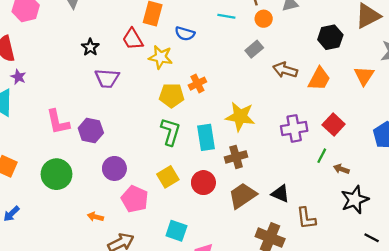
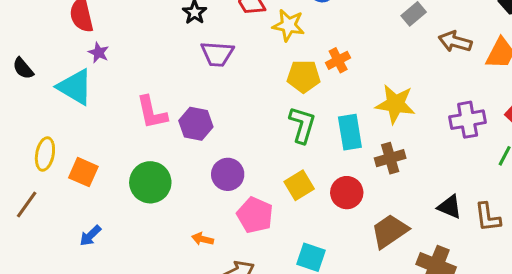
brown trapezoid: (242, 196) -> (390, 231), moved
brown L-shape: (306, 218) -> (488, 217), moved

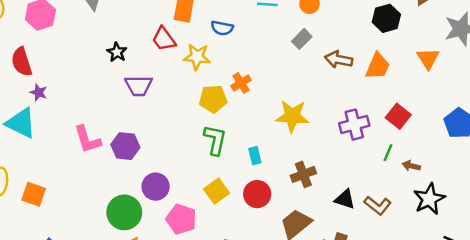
cyan rectangle: (350, 132) -> (255, 156), moved, size x0.6
brown cross: (390, 158) -> (303, 174), moved
green circle: (150, 182) -> (124, 212), moved
brown L-shape: (488, 217) -> (378, 205), turned -40

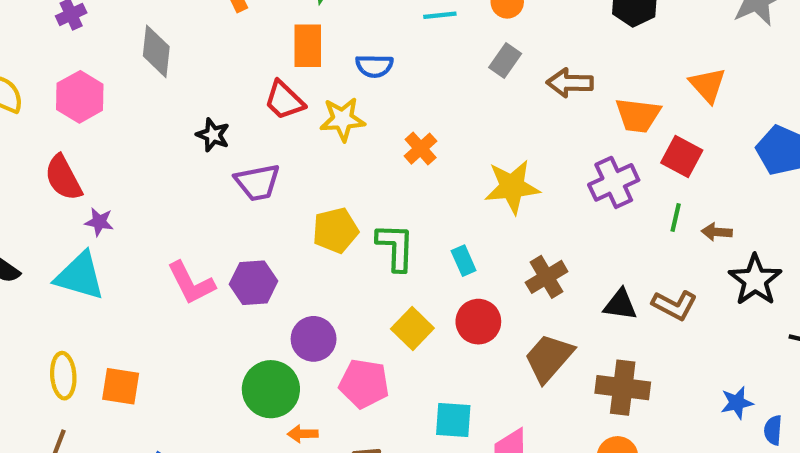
orange triangle: (428, 58) -> (708, 85), moved
orange trapezoid: (378, 66) -> (638, 115), moved, turned 84
yellow pentagon: (213, 99) -> (335, 230), moved

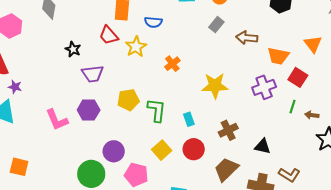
yellow star: (343, 119) -> (136, 47), turned -30
purple hexagon: (253, 283) -> (89, 110), moved
brown L-shape: (674, 305) -> (289, 175), moved

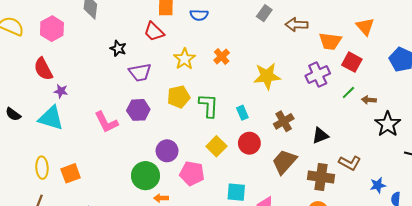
yellow star: (136, 47) -> (184, 59), moved
green line: (293, 107) -> (348, 92), turned 32
black triangle: (263, 146) -> (320, 136), turned -30
orange square: (19, 167) -> (71, 173), turned -30

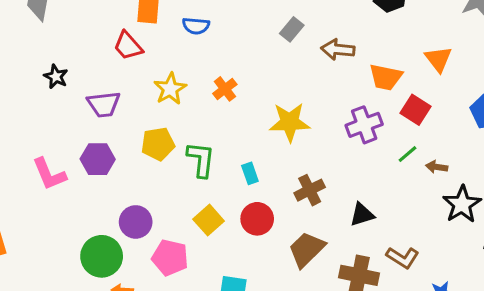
black star: (118, 48) -> (56, 77), moved

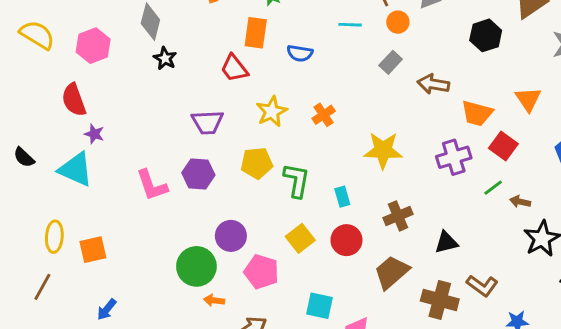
black star: (56, 77) -> (165, 58), moved

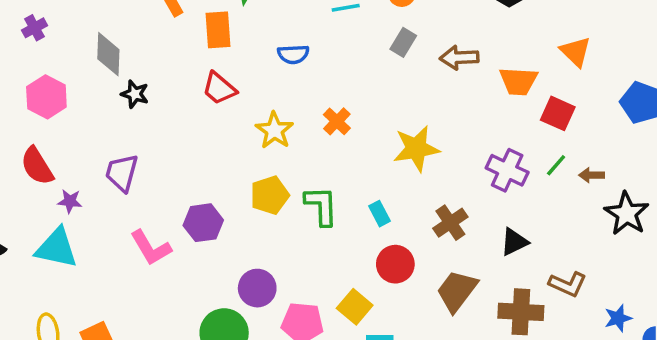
orange rectangle: (256, 33) -> (218, 30), moved
purple trapezoid: (208, 122) -> (122, 173), moved, turned 120
purple cross: (454, 157) -> (507, 170), moved, turned -36
yellow square: (300, 238) -> (355, 307), moved

